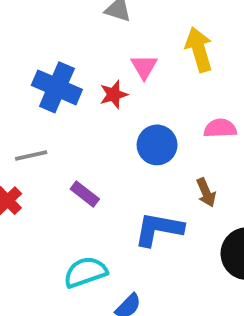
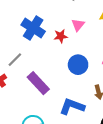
gray line: (31, 156) -> (15, 60), turned -42
purple rectangle: (85, 194) -> (38, 83), size x1.6

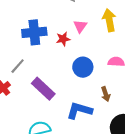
blue cross: (33, 28) -> (34, 32), turned -35

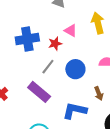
pink triangle: (80, 26) -> (71, 31), turned -32
gray line: (18, 66) -> (48, 67), moved

